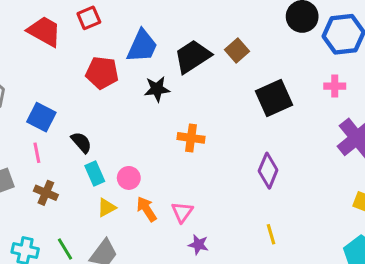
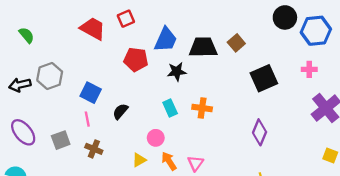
black trapezoid: (193, 56) -> (203, 47), turned 32
black semicircle: (81, 142) -> (120, 111), turned -98
cyan rectangle: (95, 173) -> (170, 108), moved

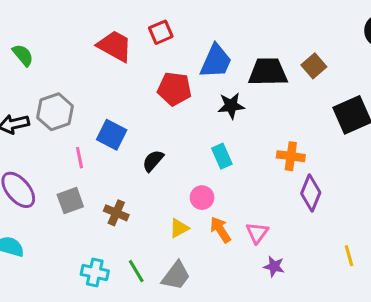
orange cross: (202, 108) -> (291, 156), moved
pink line: (87, 119) -> (80, 158), moved
purple diamond: (260, 132) -> (311, 193), moved

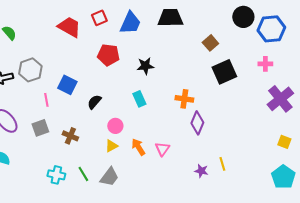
blue trapezoid: (216, 61) -> (130, 23), moved
brown square: (314, 66) -> (210, 43), moved
black trapezoid: (268, 72) -> (170, 18), moved
pink circle: (202, 198) -> (115, 126), moved
purple star: (274, 266) -> (201, 171), moved

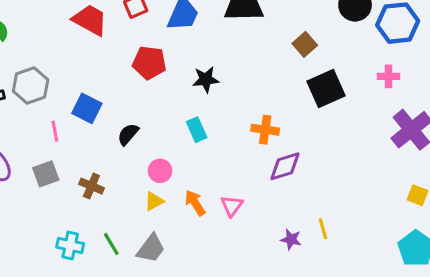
purple diamond: (197, 123) -> (285, 166), turned 50

